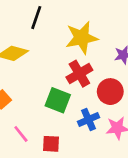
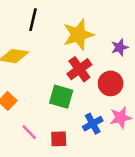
blue cross: (89, 119) -> (93, 124), moved

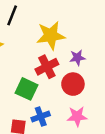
purple star: (120, 47) -> (77, 58), moved
blue cross: (93, 124) -> (41, 117), moved

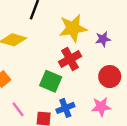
purple star: (77, 58) -> (103, 39), moved
red circle: (73, 84) -> (110, 77), moved

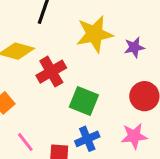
red cross: (70, 59) -> (51, 72), moved
green square: (51, 81) -> (84, 101), moved

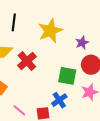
purple star: (134, 47) -> (82, 43), moved
green square: (84, 101) -> (67, 76), moved

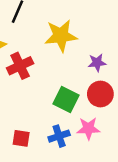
blue cross: (59, 100) -> (59, 136), moved

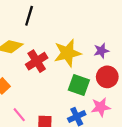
yellow star: (61, 36) -> (67, 53), moved

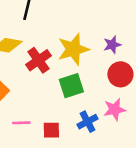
green square: (79, 85) -> (71, 86), moved, turned -35
pink line: (19, 115) -> (21, 123), turned -49

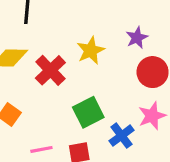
yellow star: (73, 49) -> (91, 50), size x0.7
green square: (71, 86) -> (88, 112), moved

